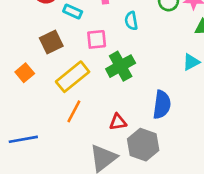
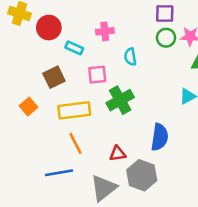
yellow rectangle: (73, 77) -> (74, 110), turned 32
orange line: (74, 111) -> (76, 143), turned -55
blue line: (23, 139) -> (59, 173), moved

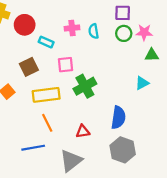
cyan semicircle: (130, 57) -> (94, 31), moved
gray hexagon: (142, 175) -> (123, 150), moved

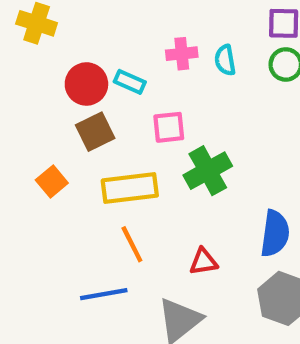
red circle: (25, 25) -> (86, 84), moved

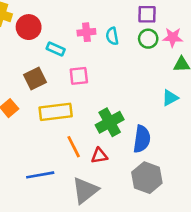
red circle: (86, 84) -> (29, 27), moved
green cross: (208, 171) -> (110, 122), moved
orange line: (132, 244) -> (74, 147), moved

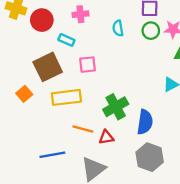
pink cross: (86, 32) -> (80, 14), moved
brown square: (35, 79) -> (48, 67), size x1.4
orange line: (74, 147) -> (83, 129), turned -48

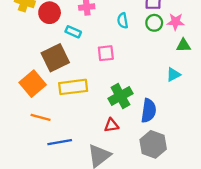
pink square: (88, 65) -> (106, 53), moved
orange square: (24, 94) -> (33, 84), size x1.6
orange line: (83, 129) -> (41, 117), moved

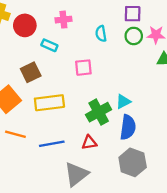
brown square: (55, 58) -> (31, 72), size x0.7
cyan triangle: (173, 75) -> (123, 102), moved
blue line: (60, 142) -> (52, 144), moved

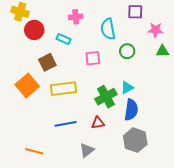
red circle: (25, 25) -> (34, 30), moved
cyan semicircle: (101, 34) -> (108, 29), size x1.5
green circle: (134, 36) -> (127, 51), moved
orange line: (15, 134) -> (34, 151), moved
gray triangle: (76, 174) -> (87, 150), size x0.7

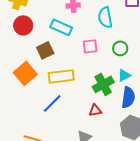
red circle: (34, 30) -> (23, 25), moved
cyan rectangle: (64, 39) -> (61, 27), size x1.5
green circle: (127, 51) -> (120, 48), moved
blue line: (66, 124) -> (52, 103), moved, turned -35

